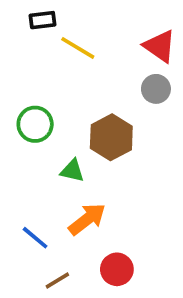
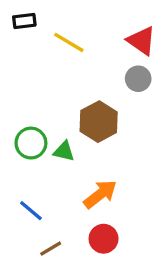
black rectangle: (42, 20) -> (24, 21), moved
green circle: (35, 124) -> (31, 143), moved
orange arrow: (87, 219) -> (100, 194), moved

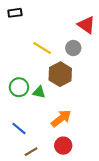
yellow line: (69, 42) -> (42, 48), moved
gray circle: (138, 79) -> (73, 48), moved

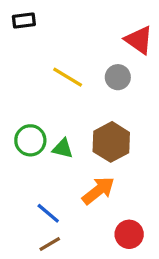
brown hexagon: (60, 74) -> (111, 142), moved
blue line: (19, 128) -> (48, 213), moved
red circle: (63, 146) -> (129, 234), moved

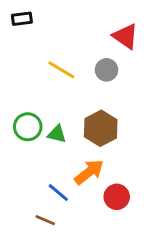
blue line: (48, 213) -> (58, 192), moved
red circle: (129, 234) -> (117, 197), moved
brown line: (50, 244) -> (45, 220), turned 54

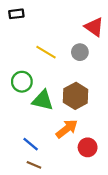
green circle: (28, 127) -> (22, 82), moved
green triangle: (57, 134) -> (43, 100), size x1.5
blue line: (58, 192) -> (31, 144), moved

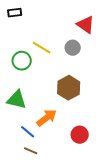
green circle: (22, 82) -> (22, 61), moved
green triangle: (43, 100) -> (17, 100), moved
orange arrow: (67, 129) -> (47, 118), moved

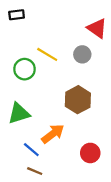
green triangle: (17, 100) -> (19, 113), turned -30

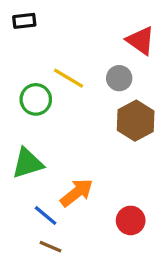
brown hexagon: (78, 100) -> (136, 121), moved

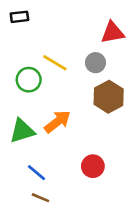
red triangle: (140, 41) -> (113, 33), turned -45
orange arrow: (77, 193) -> (57, 122), moved
red circle: (131, 220) -> (93, 166), moved

